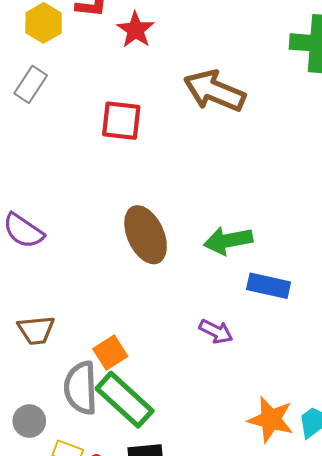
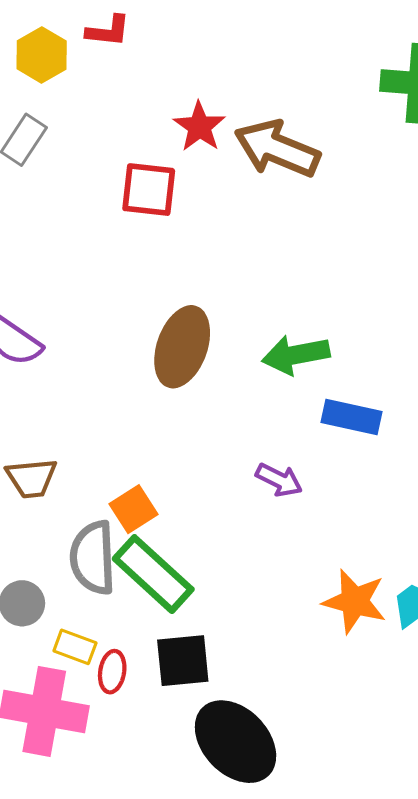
red star: (135, 30) -> (200, 127), moved
brown ellipse: (146, 235) -> (182, 347), turned 44

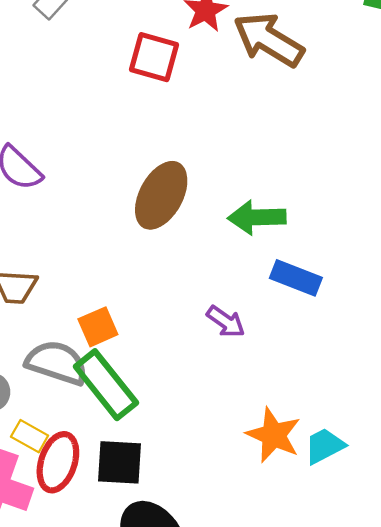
gray semicircle: (93, 558) -> (57, 363), turned 102
red ellipse: (112, 672) -> (58, 462), size x1.6

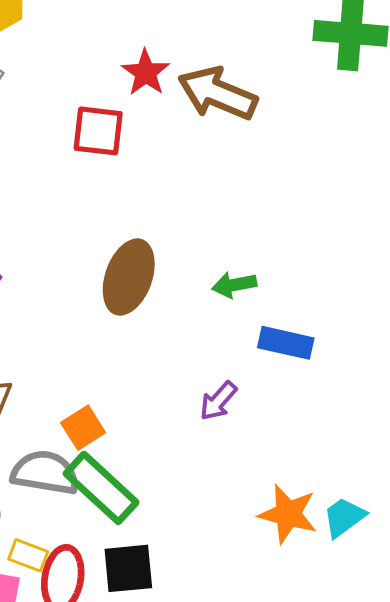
green arrow: (257, 217) -> (234, 285), size x0.7
purple arrow: (226, 322) -> (218, 401), turned 105

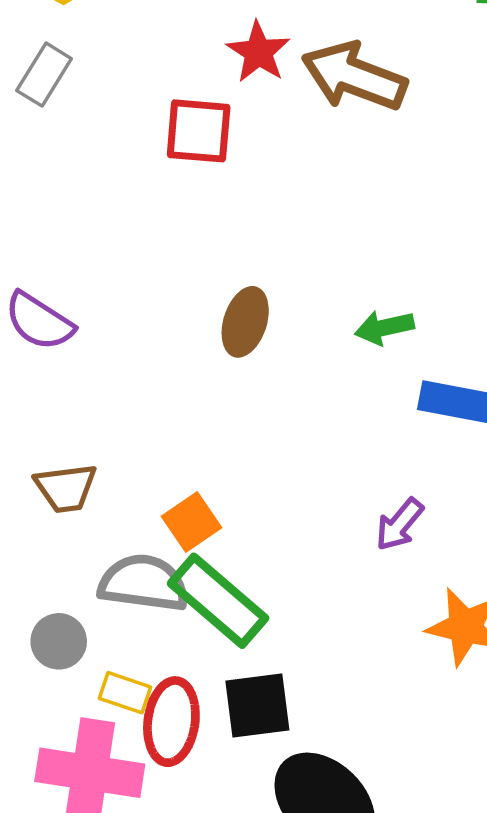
brown ellipse: (129, 277) -> (245, 322), size x0.7
purple arrow: (218, 401) -> (399, 524), moved

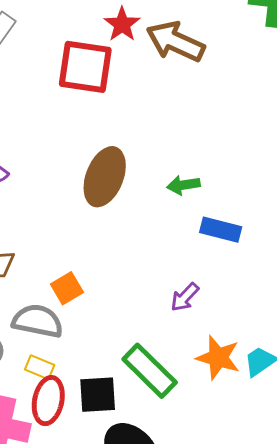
red square: (199, 131) -> (85, 67), size x1.4
brown ellipse: (245, 322) -> (105, 177), size x1.5
green rectangle: (218, 601) -> (150, 371), moved
yellow rectangle: (125, 693) -> (40, 367), moved

